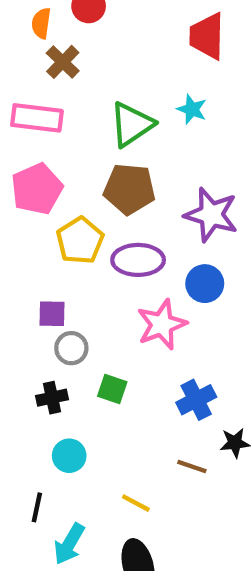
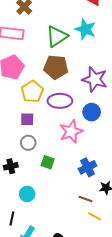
cyan star: (192, 109) -> (85, 29), size x1.5
purple square: (52, 314) -> (27, 119), moved
black cross: (52, 398) -> (11, 166), moved
yellow line: (136, 503) -> (95, 216), moved

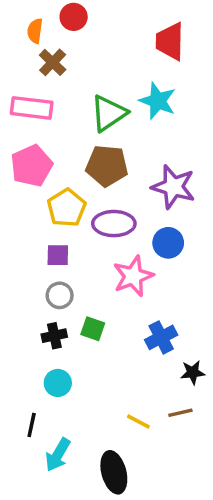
black cross: (11, 166) -> (54, 336), moved
brown line: (85, 199) -> (180, 413), moved, turned -32
yellow line: (95, 216) -> (138, 422), moved

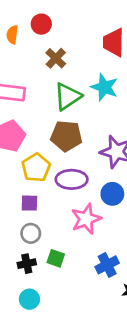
brown cross: (53, 62) -> (56, 58), moved

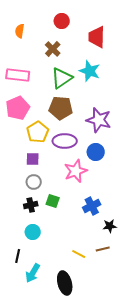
red circle: (41, 24) -> (62, 21), moved

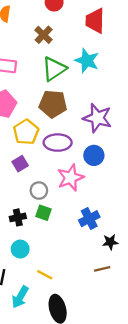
purple square: (33, 159) -> (20, 164), turned -32
gray circle: (34, 182) -> (39, 191), moved
yellow line: (79, 254) -> (45, 275), moved

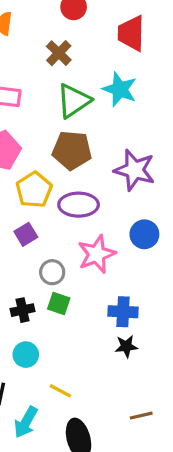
blue circle: (94, 155) -> (144, 234), moved
blue cross: (89, 219) -> (123, 312), turned 30
black star: (110, 242) -> (126, 346), moved
brown line: (102, 269) -> (141, 416), moved

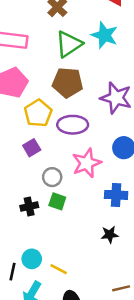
blue cross: (123, 312) -> (116, 195), moved
cyan circle: (26, 355) -> (32, 259), moved

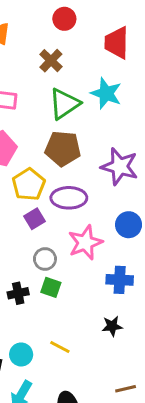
purple square: (32, 148) -> (35, 219), moved
yellow line: (59, 269) -> (60, 347), moved

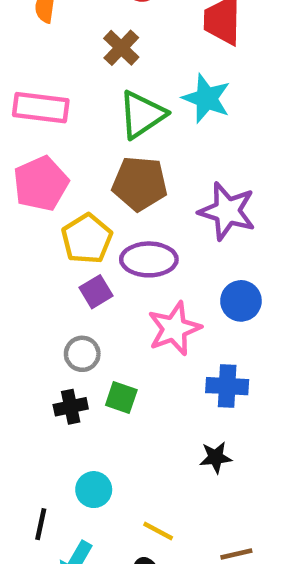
gray circle: (45, 259) -> (82, 354), moved
yellow line: (60, 347) -> (158, 531), moved
cyan circle: (21, 354) -> (94, 490), moved

